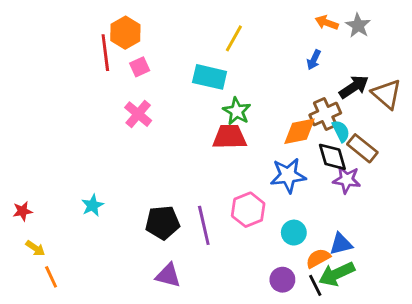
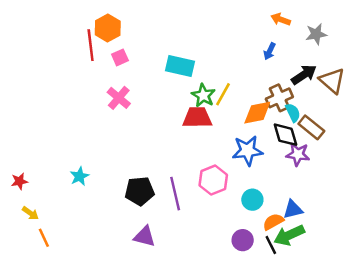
gray star: (358, 25) -> (316, 34), moved, turned 30
yellow line: (234, 38) -> (223, 94), moved

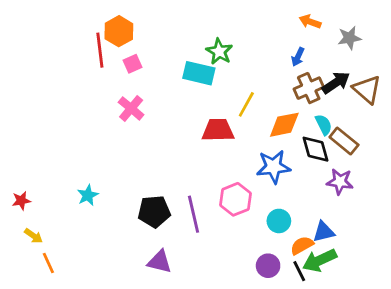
green star: (203, 95) -> (219, 51), moved
brown cross: (279, 98) -> (309, 88), moved
purple star: (298, 154) -> (340, 182), moved

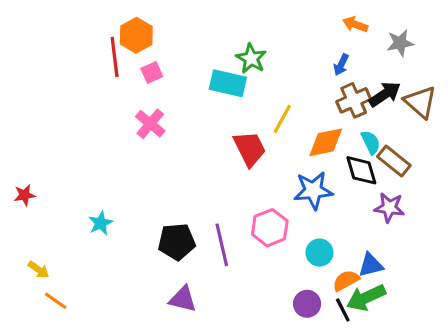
red trapezoid: (218, 130) -> (250, 149), turned 64
red star: (21, 201) -> (25, 195), moved
orange line: (48, 263) -> (56, 301), turned -30

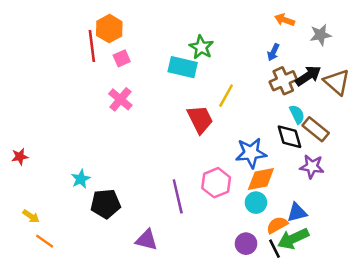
orange diamond: (326, 142) -> (261, 179), moved
black pentagon: (177, 242) -> (106, 204), moved

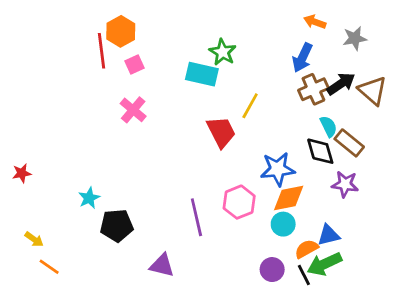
blue arrow: (273, 52) -> (302, 58), size x1.5

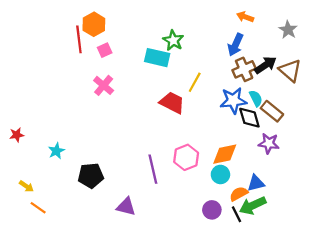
gray star: (355, 38) -> (288, 30), moved, turned -30
red trapezoid: (221, 132) -> (172, 103), turned -36
blue star: (278, 169) -> (233, 100), moved
cyan star: (89, 198) -> (56, 151), moved

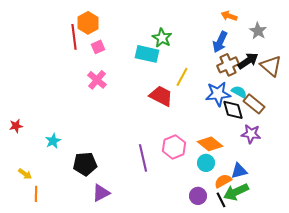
gray star: (288, 30) -> (258, 31), moved
cyan semicircle: (256, 98) -> (239, 92), turned -35
orange diamond: (225, 154) -> (210, 144), turned 50
purple triangle: (126, 207) -> (101, 193), moved, turned -42
orange line: (38, 208) -> (36, 194), turned 56

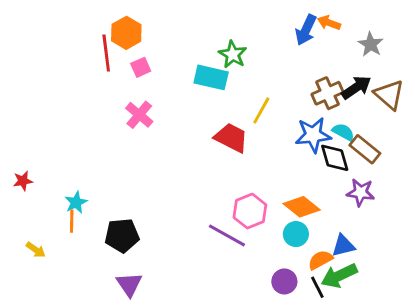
blue arrow: (220, 42) -> (306, 30), moved
purple line: (143, 158) -> (227, 235), moved, turned -48
purple triangle: (101, 193) -> (129, 284), moved, turned -36
orange line: (36, 194) -> (72, 221), moved

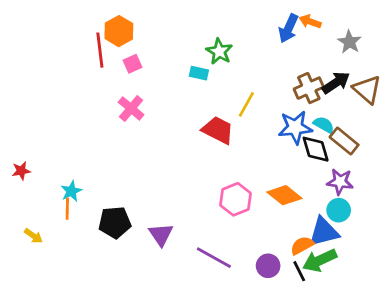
cyan rectangle: (211, 77) -> (199, 73), size x0.6
cyan circle: (296, 234) -> (339, 210), moved
purple line: (227, 235) -> (214, 258), moved
blue triangle: (343, 246) -> (324, 232), size x1.4
purple triangle: (129, 284) -> (161, 235), moved

